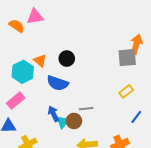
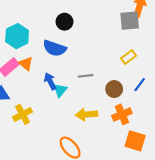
orange triangle: (40, 61) -> (26, 64), moved
brown circle: (74, 121) -> (114, 89), moved

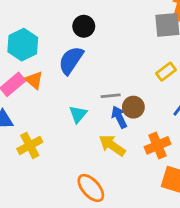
blue semicircle: (55, 48) -> (71, 60), turned 105
blue arrow: (50, 81) -> (119, 117), moved
brown circle: (114, 89) -> (133, 107), moved
yellow arrow: (87, 114) -> (112, 145), turned 40

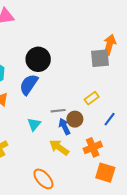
black circle: (84, 26) -> (38, 59), size x1.5
yellow rectangle: (166, 72) -> (92, 98), moved

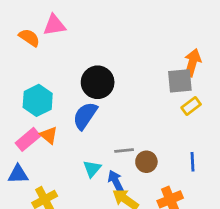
yellow rectangle: (92, 98) -> (191, 106), moved
blue line: (110, 119) -> (192, 162), turned -40
blue arrow: (64, 126) -> (116, 181), moved

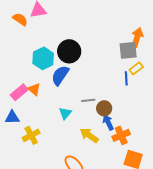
cyan hexagon: (38, 100) -> (43, 58), moved
blue line: (192, 162) -> (126, 78), moved
blue arrow: (116, 181) -> (108, 122), moved

